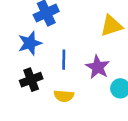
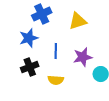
yellow triangle: (111, 26) -> (78, 21), moved
purple star: (98, 67) -> (83, 57), turned 30

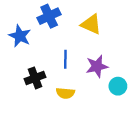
yellow triangle: (78, 21) -> (91, 24), turned 42
blue star: (29, 38) -> (20, 36), moved, turned -30

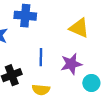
blue cross: (49, 16) -> (25, 16), turned 30
yellow triangle: (91, 24) -> (79, 28), moved

